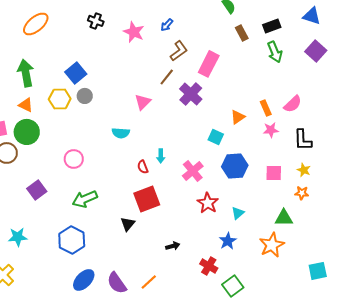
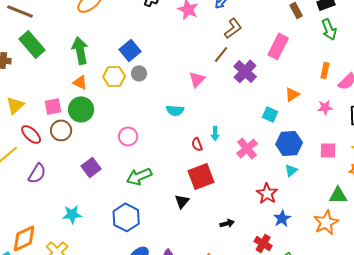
pink rectangle: (209, 64) -> (278, 46), moved
orange rectangle: (266, 108) -> (325, 70), moved, turned 35
red star: (208, 203) -> (267, 193), moved
cyan triangle: (238, 213) -> (291, 170), moved

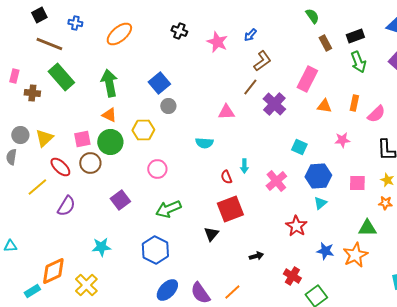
yellow hexagon: (114, 76) -> (143, 130), moved
pink triangle: (197, 79) -> (226, 112), turned 42
orange triangle: (292, 94) -> (324, 106), moved, turned 42
pink star: (325, 107) -> (342, 140), moved
blue star: (282, 218) -> (325, 251), moved, turned -30

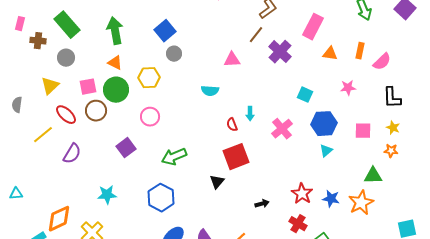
gray circle: (20, 135) -> (66, 58), moved
pink circle: (157, 169) -> (150, 117), moved
red star: (296, 226) -> (302, 194), moved

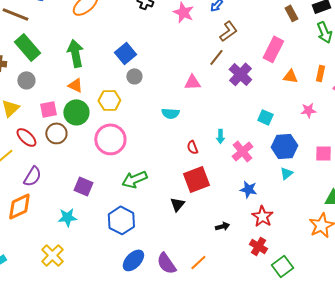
cyan arrow: (250, 114) -> (220, 136), moved
pink circle: (150, 117) -> (110, 139), size x1.6
purple square: (126, 148) -> (83, 186), moved, turned -30
blue star: (331, 199) -> (248, 189), moved
orange diamond: (59, 219) -> (19, 206), moved

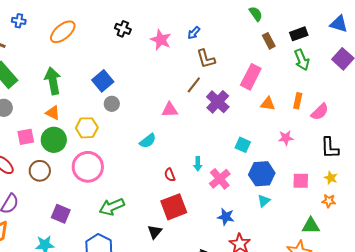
brown L-shape: (228, 31) -> (206, 59), turned 110
cyan semicircle: (170, 113) -> (148, 141), turned -42
brown circle: (56, 133) -> (40, 171), moved

